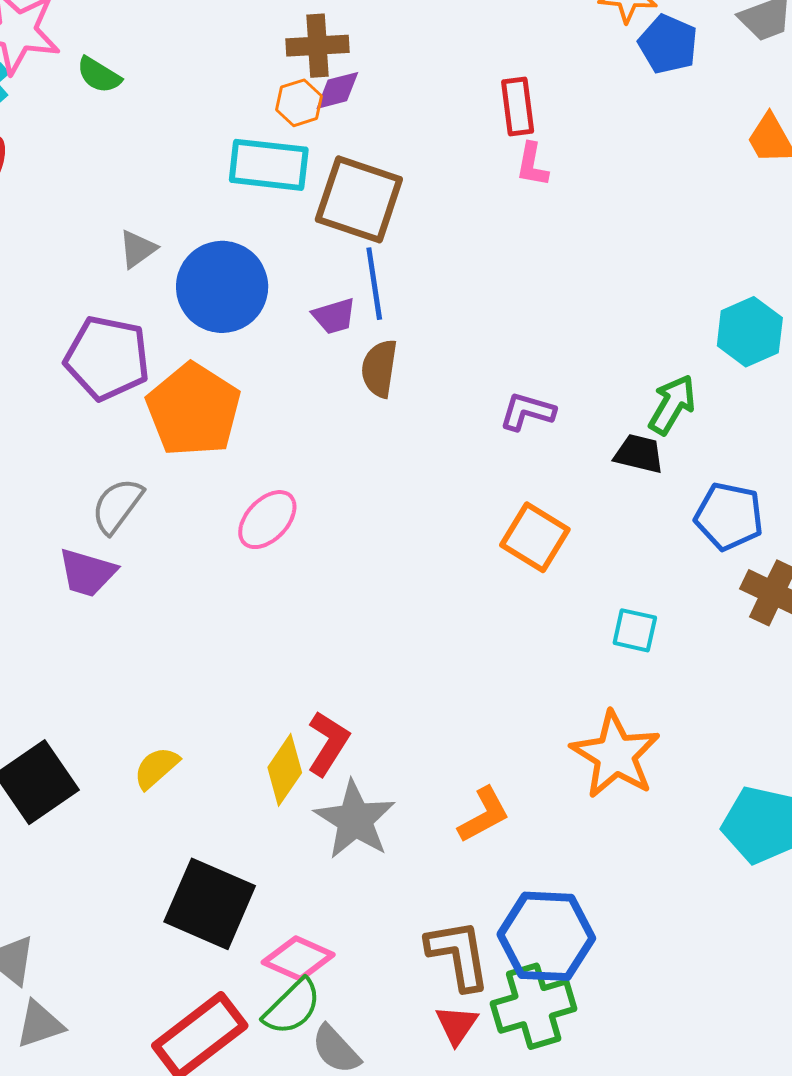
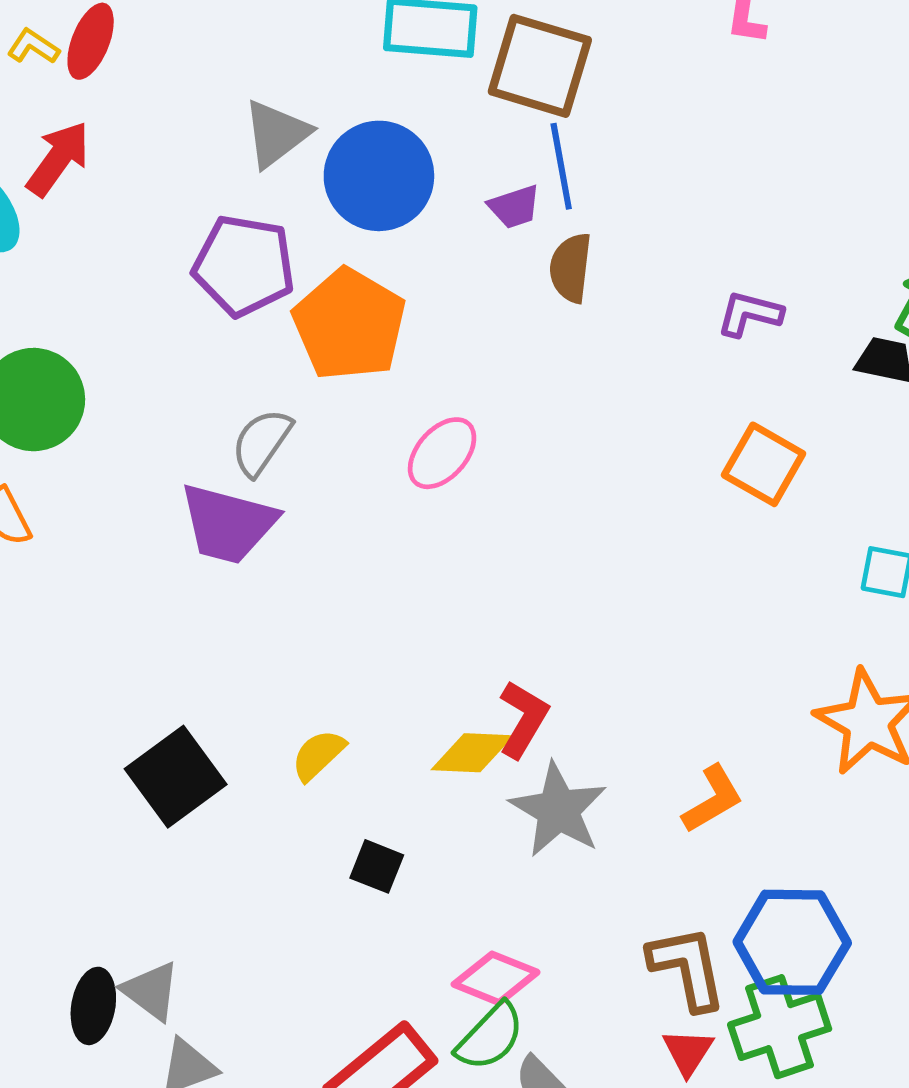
gray triangle: (138, 249) -> (276, 134), size x1.5
purple trapezoid: (87, 573) -> (228, 524), size x1.4
yellow diamond: (285, 770) -> (472, 753), turned 60
black square: (210, 904) -> (377, 866), moved, size x0.5

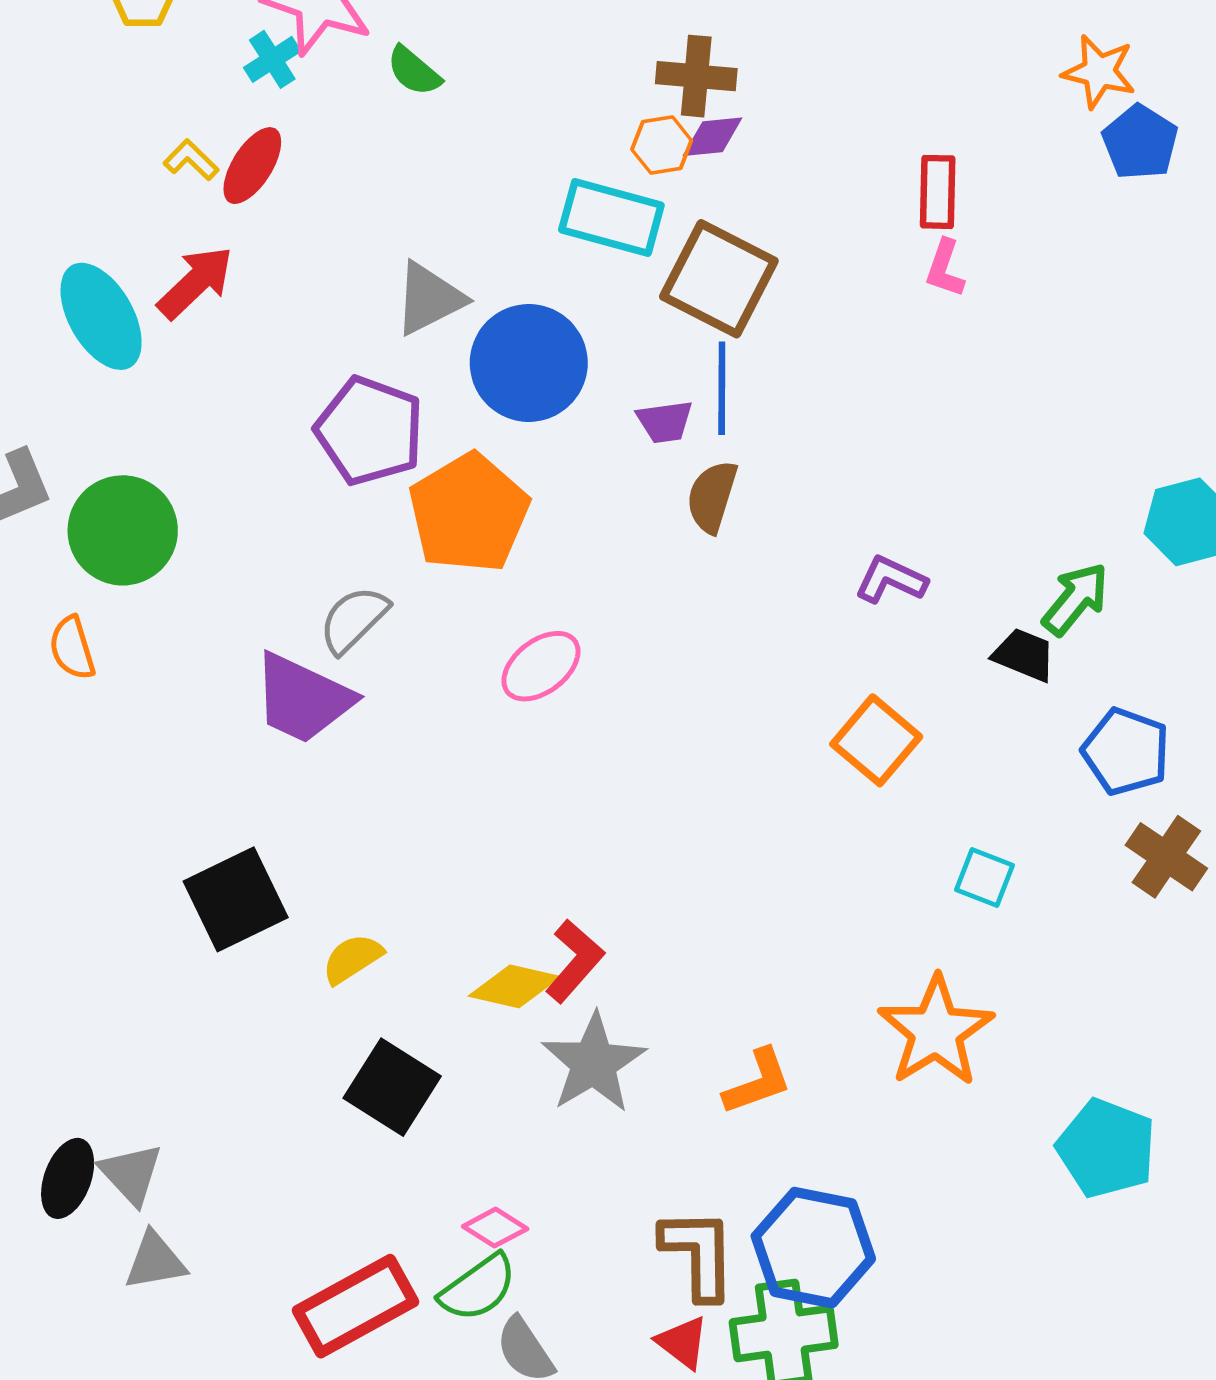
black square: (176, 777) -> (236, 899), moved
black square: (377, 866) -> (392, 1087), size x1.6
pink diamond: (496, 978) -> (495, 1228), size x0.7
red triangle: (688, 1052) -> (683, 1342), turned -36

